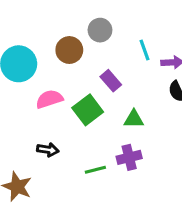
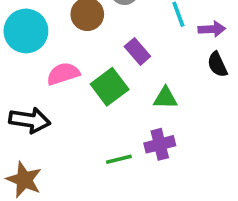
black arrow: (48, 150) -> (30, 120), moved, size x1.5

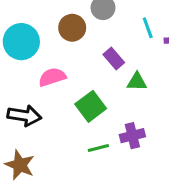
green square: (110, 87) -> (91, 106), moved
green triangle: (165, 98) -> (137, 82), moved

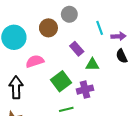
black arrow: (24, 116) -> (16, 87), turned -100
purple cross: (132, 136) -> (85, 90), moved

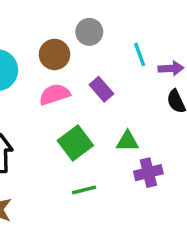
pink semicircle: (35, 61) -> (55, 94), moved
green triangle: (92, 64) -> (127, 141), moved
purple cross: (85, 90) -> (148, 173), moved

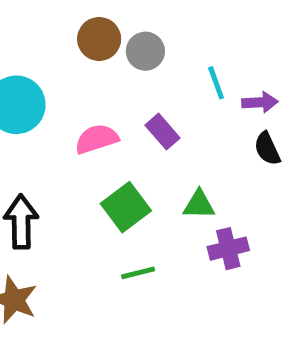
brown circle: (55, 54) -> (99, 39), moved

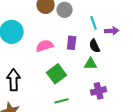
purple rectangle: (162, 132) -> (72, 43), turned 48
black semicircle: (267, 149) -> (95, 46), moved
green triangle: (199, 205) -> (91, 64), moved

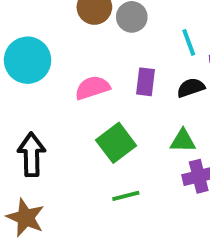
black semicircle: (95, 46) -> (191, 88), turned 96
green triangle: (91, 64) -> (183, 141), moved

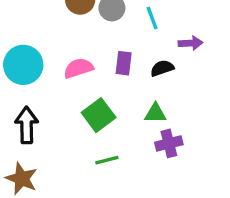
cyan line: (189, 42) -> (152, 18), moved
cyan circle: (28, 60) -> (23, 65), moved

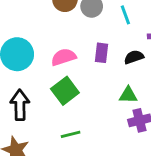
green square: (99, 115) -> (65, 91), moved
green line: (107, 160) -> (71, 134), moved

